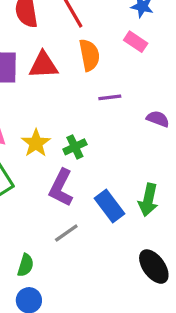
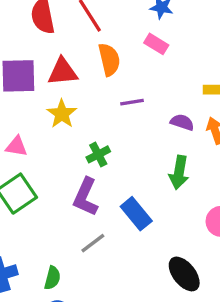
yellow star: (36, 143) -> (62, 114), moved
green arrow: (148, 200) -> (179, 172), moved

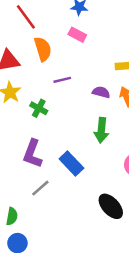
green cross: (98, 154) -> (39, 108), moved, turned -30

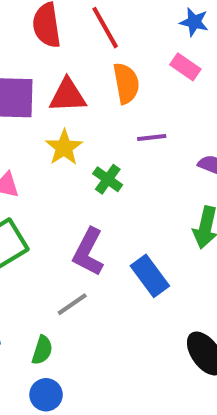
gray line: (40, 188) -> (72, 304), moved

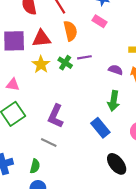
green cross: (108, 179) -> (65, 63), moved
blue rectangle: (150, 276) -> (100, 128), moved
gray line: (72, 304) -> (49, 143), turned 63

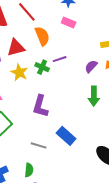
purple semicircle: (116, 70) -> (91, 66), turned -56
purple L-shape: (56, 116) -> (40, 106), moved
blue rectangle: (100, 128) -> (66, 136), moved

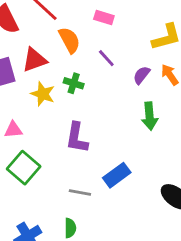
purple line: (60, 59) -> (106, 58), moved, turned 72
blue rectangle: (66, 136) -> (117, 175), turned -72

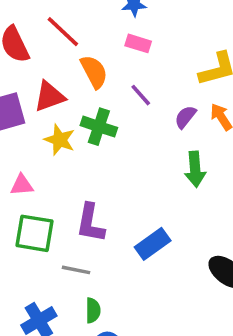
green cross: (74, 83) -> (99, 127), size x1.4
purple L-shape: (77, 138) -> (90, 223), moved
green square: (24, 168) -> (35, 233), turned -32
gray line: (80, 192) -> (76, 270), moved

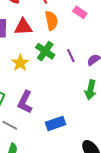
purple line: (141, 95) -> (71, 56), moved
yellow star: (60, 140) -> (20, 63), moved

